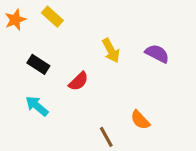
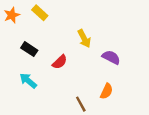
purple semicircle: (157, 54) -> (111, 57), moved
orange semicircle: (140, 120) -> (107, 91), turned -112

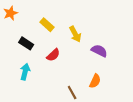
yellow rectangle: (40, 13) -> (47, 25), moved
cyan arrow: (28, 81) -> (25, 72), turned 63

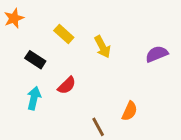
purple semicircle: (99, 51) -> (157, 54), moved, turned -49
red semicircle: (53, 55) -> (67, 85), moved

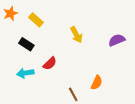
yellow rectangle: (64, 34) -> (36, 20), moved
cyan arrow: (34, 98) -> (25, 73), turned -112

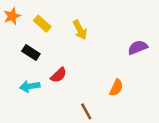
yellow arrow: (76, 35) -> (80, 30), moved
orange semicircle: (97, 83) -> (116, 88), moved

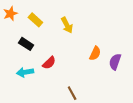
purple semicircle: (138, 47) -> (115, 62), moved, turned -49
orange semicircle: (116, 88) -> (95, 53), moved

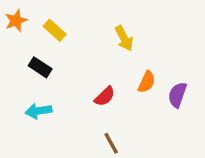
yellow arrow: (67, 25) -> (124, 38), moved
red semicircle: (49, 63) -> (105, 96), moved

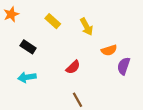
yellow rectangle: (55, 30) -> (53, 21), moved
orange semicircle: (147, 82) -> (109, 50), moved, turned 48

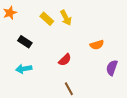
yellow arrow: (87, 27) -> (66, 18), moved
purple semicircle: (124, 66) -> (112, 68), moved

